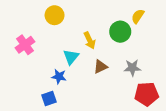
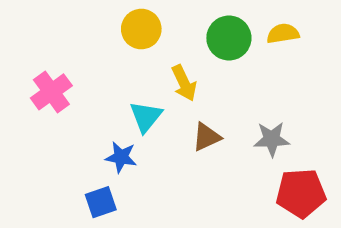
yellow circle: (55, 15) -> (141, 29), moved
yellow semicircle: (138, 16) -> (283, 34), turned 48
green circle: (120, 32) -> (229, 38), moved

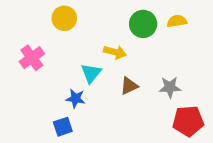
yellow circle: (141, 29) -> (64, 18), moved
yellow arrow: (184, 83) -> (115, 52), turned -50

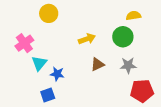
green circle: (143, 24) -> (123, 37), moved
yellow arrow: (115, 52) -> (87, 39), turned -35
cyan triangle: (91, 73) -> (39, 63), moved

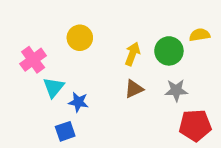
yellow circle: (49, 13) -> (80, 38), moved
yellow semicircle: (133, 16) -> (200, 35), moved
yellow arrow: (87, 39) -> (132, 54), moved, turned -49

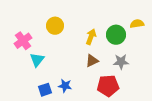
blue star: (78, 102) -> (65, 86), moved
red pentagon: (195, 125) -> (108, 86), moved

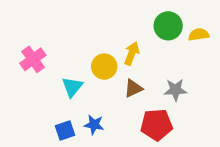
yellow circle: (55, 26) -> (104, 67), moved
green circle: (116, 35) -> (168, 26), moved
cyan triangle: (37, 60) -> (72, 87), moved

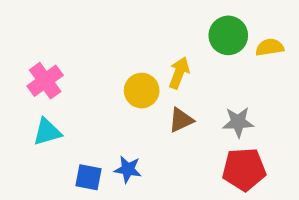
cyan triangle: (72, 87) -> (47, 132), moved, turned 35
red pentagon: (156, 125) -> (244, 169), moved
blue square: (65, 130) -> (88, 177), turned 30

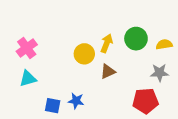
green circle: (228, 35) -> (136, 39), moved
yellow semicircle: (270, 47) -> (164, 44), moved
gray star: (238, 122) -> (159, 73), moved

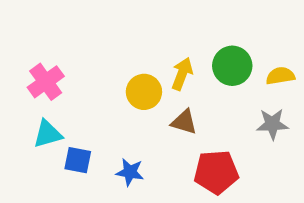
brown triangle: (108, 71) -> (184, 122), turned 42
red pentagon: (145, 101) -> (216, 172), moved
blue square: (53, 106) -> (78, 160), moved

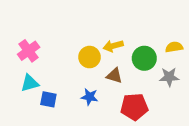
green circle: (232, 66) -> (144, 58), moved
yellow arrow: (182, 74) -> (113, 46), turned -126
blue star: (130, 172) -> (90, 97), moved

